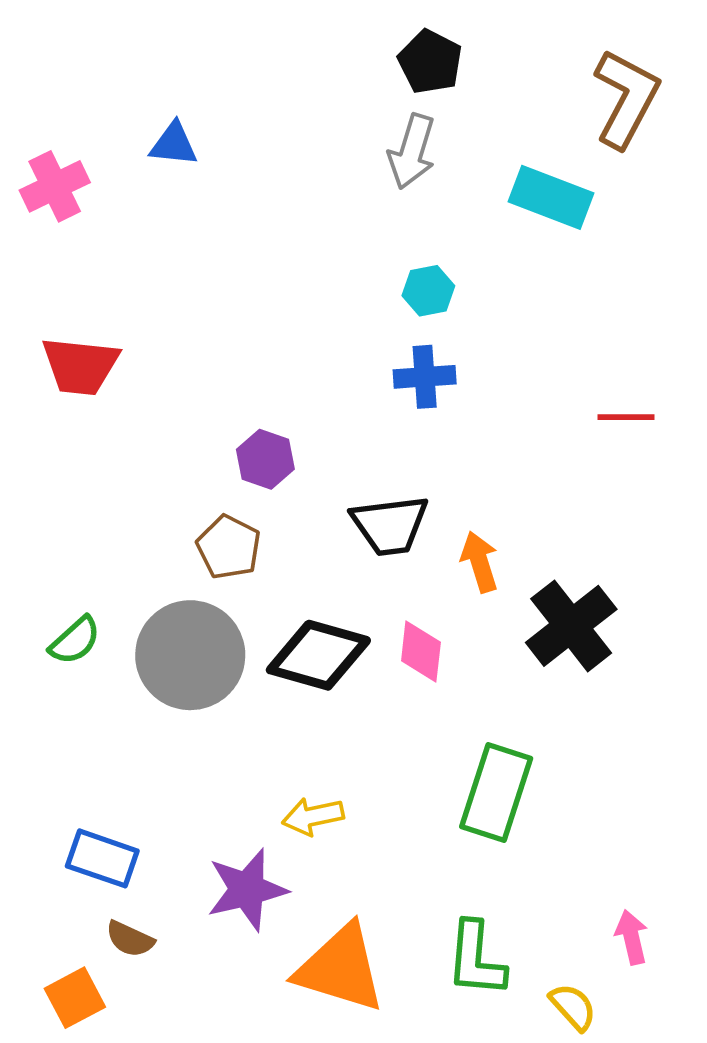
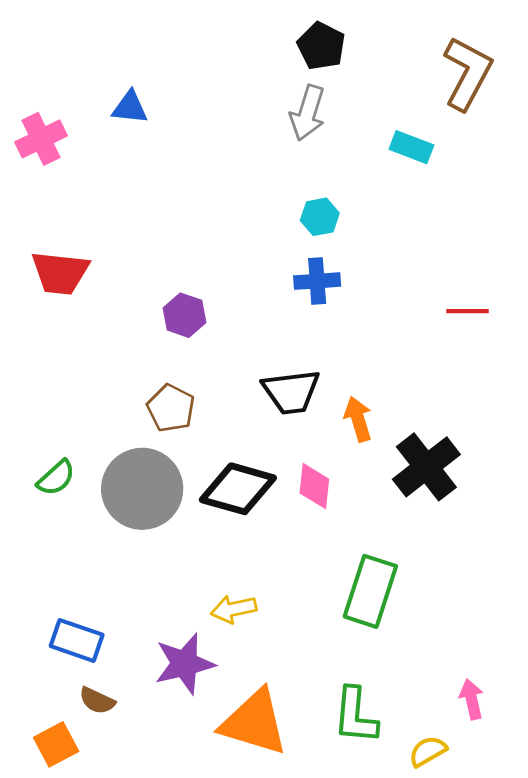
cyan rectangle: (551, 197) -> (411, 147), size x0.7
purple hexagon: (265, 459) -> (185, 315), moved
yellow semicircle: (573, 1007) -> (428, 751), turned -78

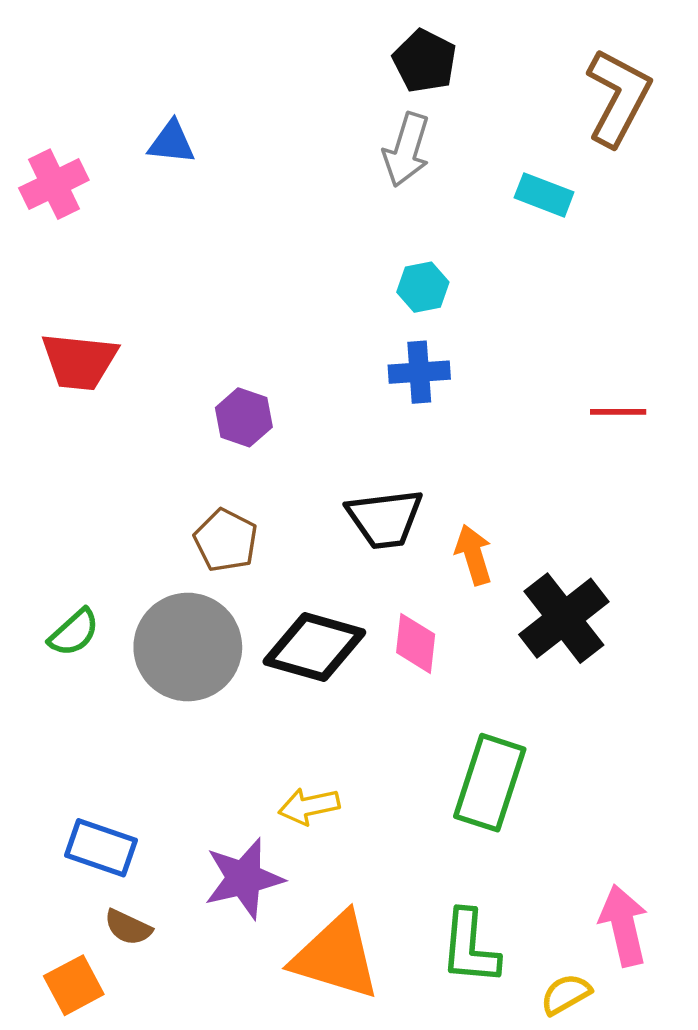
pink arrow: (472, 699) -> (624, 926), size x1.5

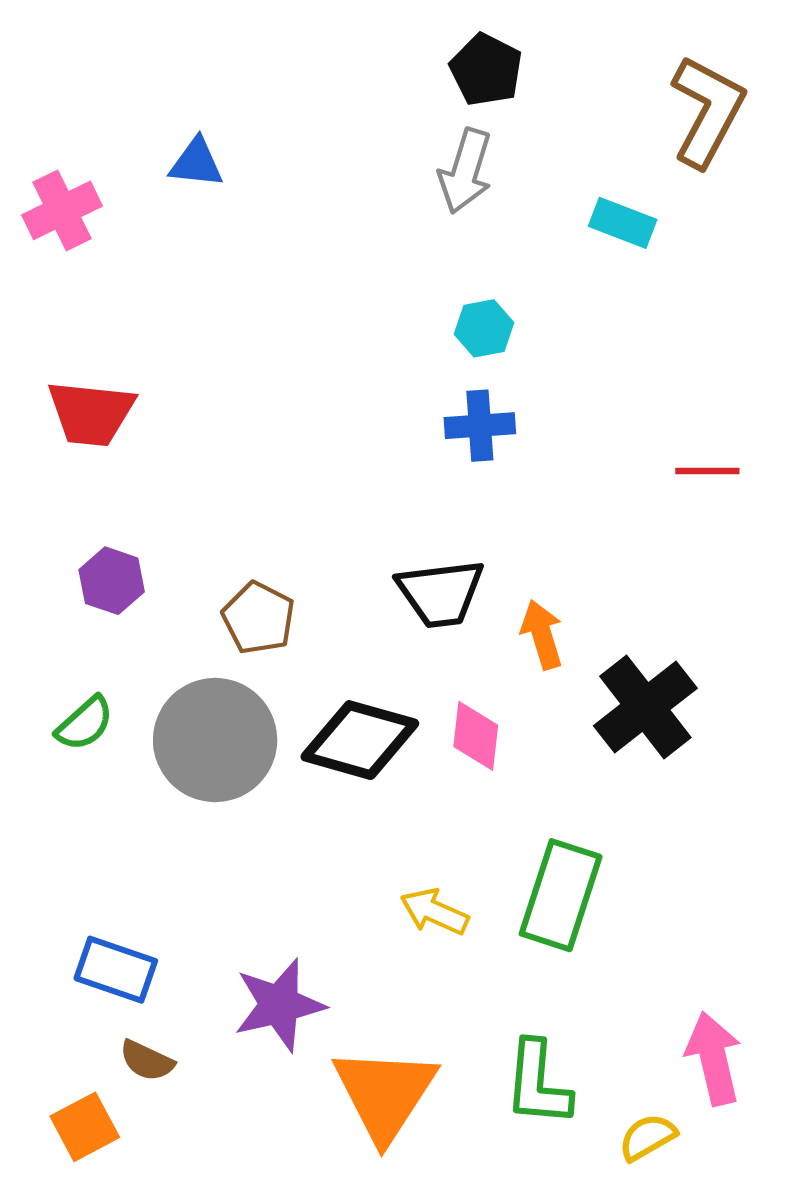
purple hexagon: (244, 417) -> (112, 581), moved
yellow arrow: (309, 806) -> (434, 912), moved, turned 36
orange triangle: (336, 956) -> (385, 1094), turned 46

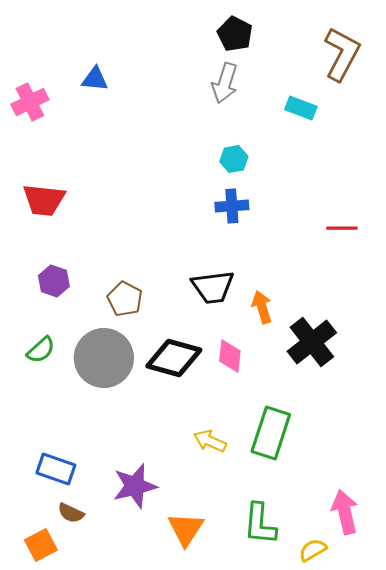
orange triangle: (385, 1094) -> (186, 529), size x0.7

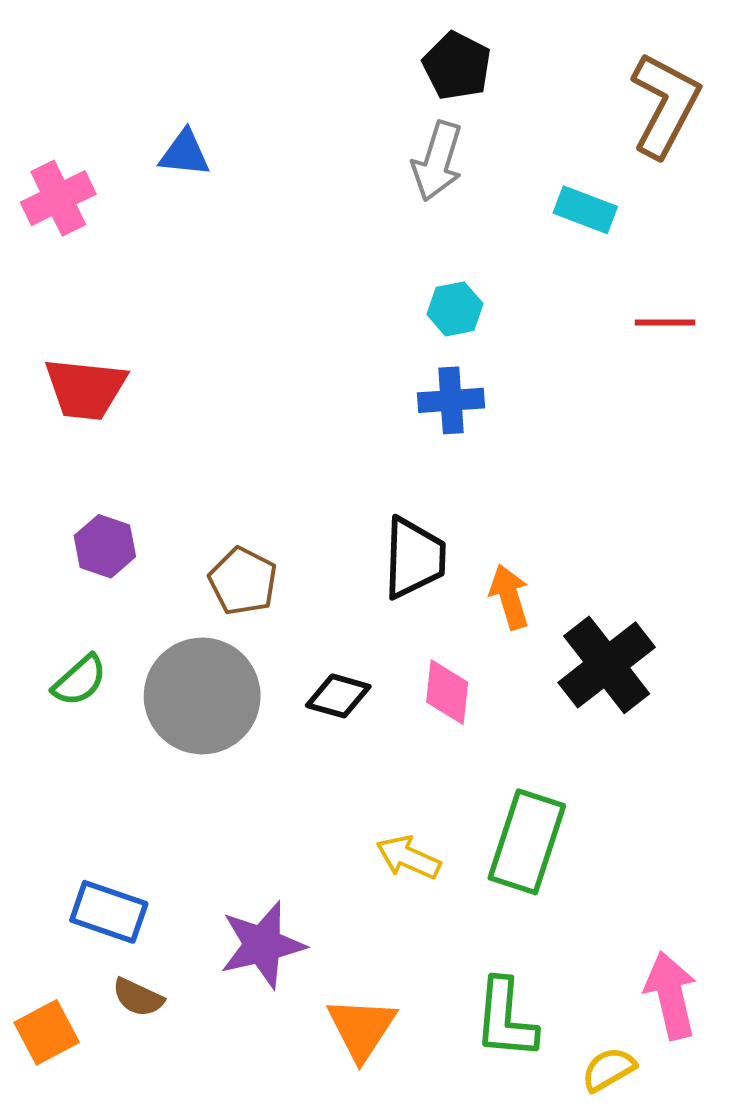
red line: (342, 228) -> (665, 323), moved
black trapezoid: (213, 287) -> (414, 558), turned -81
black diamond: (174, 358) -> (338, 696), size x0.6
orange square: (41, 545) -> (47, 1032), moved

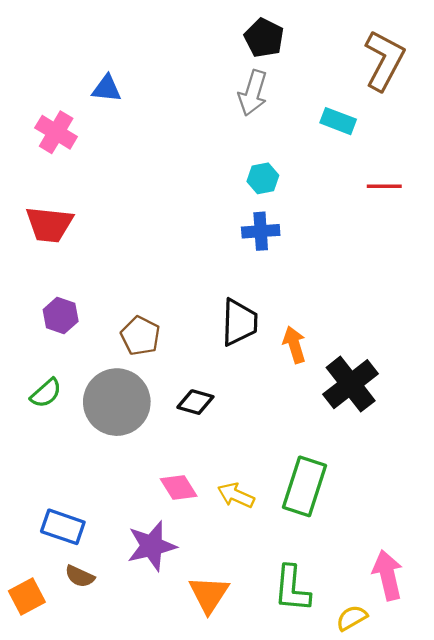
pink cross: (58, 198) -> (56, 132), moved, turned -33
pink diamond: (447, 692) -> (179, 487), moved, turned -39

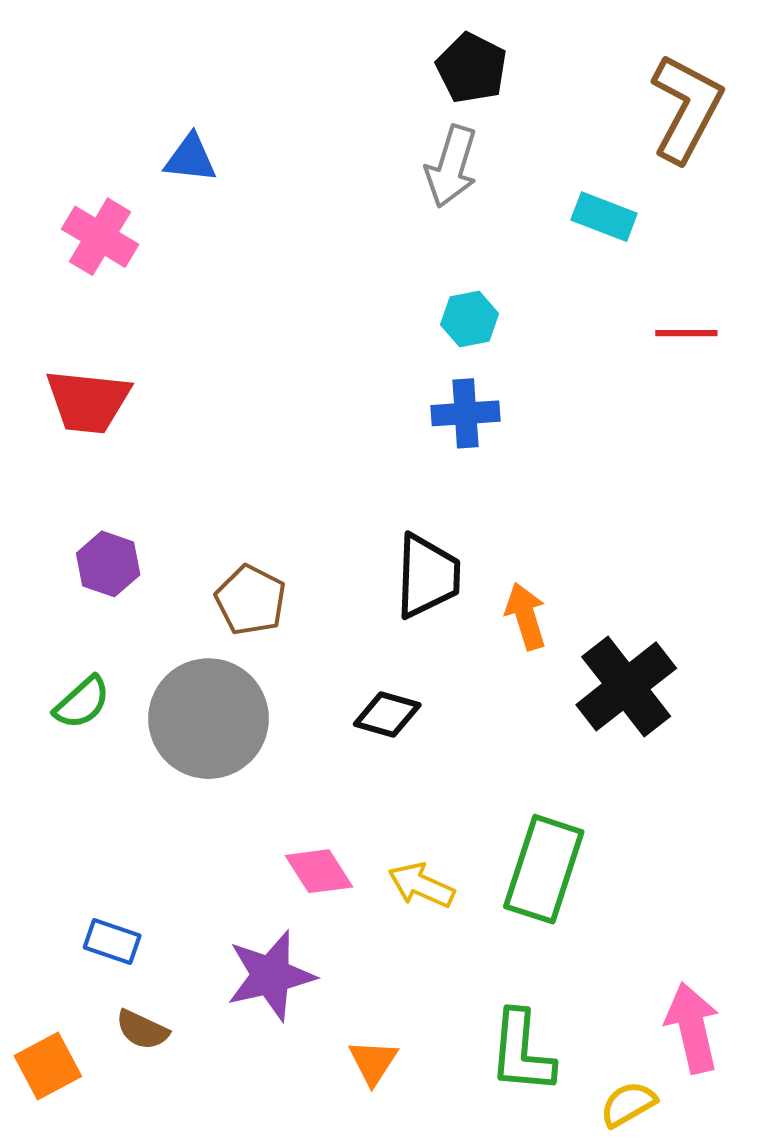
black diamond: (195, 402) -> (387, 715), moved
blue rectangle: (63, 527) -> (112, 941), size x0.7
orange triangle: (209, 594) -> (373, 1062), size x0.7

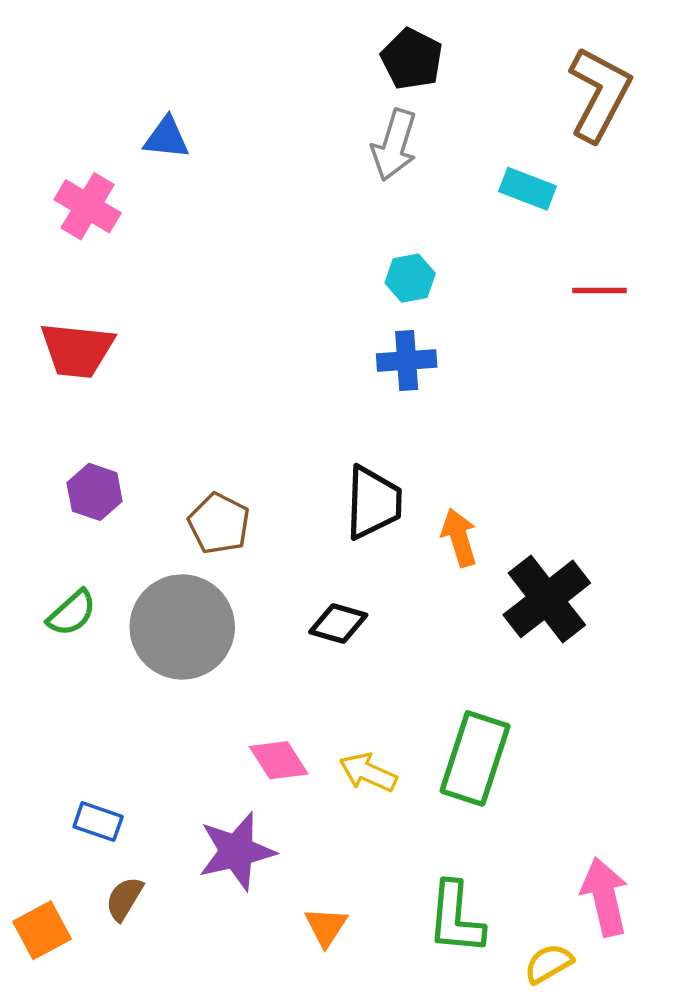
brown semicircle: (142, 1030) -> (124, 899), turned 96

